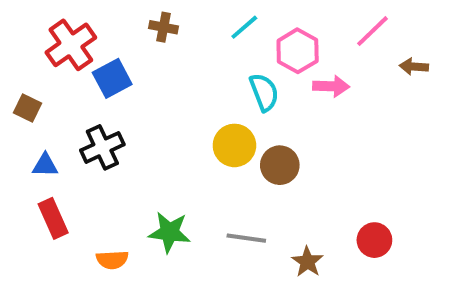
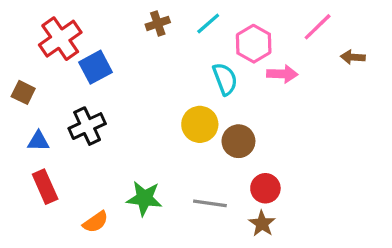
brown cross: (163, 27) -> (158, 23), moved, turned -30
red circle: (374, 240) -> (265, 188), moved
orange semicircle: (112, 260) -> (96, 222), turned -32

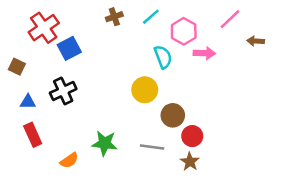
brown circle: (238, 141) -> (173, 115), moved

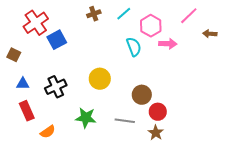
yellow circle: (145, 90) -> (100, 79), moved
black cross: (63, 91) -> (56, 87), moved
orange semicircle: (69, 160) -> (48, 132), moved

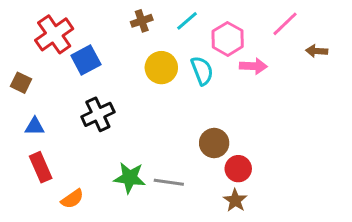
yellow circle: (100, 79) -> (161, 68), moved
black cross: (56, 87) -> (98, 114), moved
gray line: (125, 121) -> (169, 182), moved

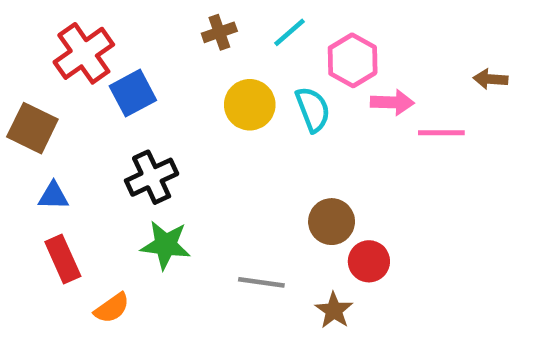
pink line: (285, 24) -> (441, 133), moved, turned 44
brown square: (21, 83) -> (32, 128), size x1.5
green star: (130, 178) -> (166, 245), moved
brown star: (235, 200) -> (334, 310), moved

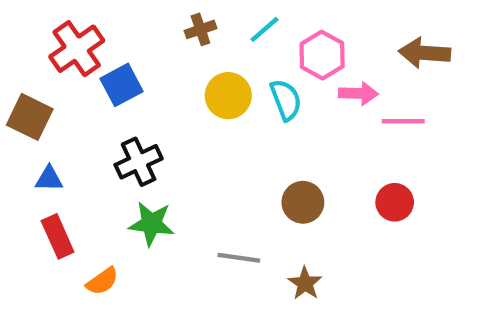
brown arrow: (490, 79) -> (425, 53), moved, size x1.6
red circle: (369, 261) -> (395, 202), moved

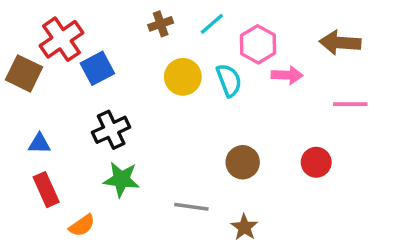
brown square: (30, 117) -> (24, 73), moved
pink line: (403, 121) -> (350, 104), moved

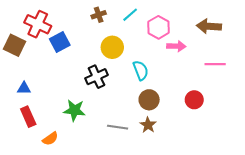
red cross: (62, 39) -> (38, 24), turned -30
cyan semicircle: (229, 80) -> (141, 70), moved
black cross: (111, 130) -> (97, 77), moved
brown star: (244, 227) -> (148, 125), moved

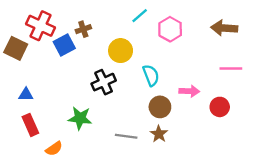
brown cross: (99, 15) -> (83, 29), moved
pink arrow: (176, 46) -> (189, 91), moved
red circle: (194, 100) -> (220, 107), moved

